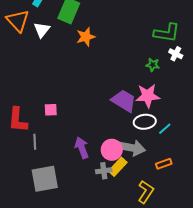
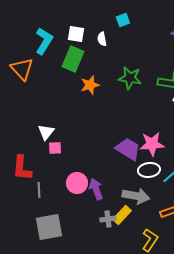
white triangle: (42, 30) -> (46, 132), moved
green star: (153, 65) -> (130, 78), moved, size x1.6
pink square: (51, 110) -> (55, 148), moved
purple arrow: (82, 148) -> (96, 189), moved
pink circle: (112, 150) -> (77, 183), moved

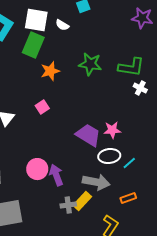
white square: (76, 34) -> (36, 20), size x1.4
white semicircle: (102, 39) -> (62, 25), turned -48
pink star: (152, 144) -> (112, 130), size x0.7
pink square: (55, 148) -> (42, 107), moved, turned -32

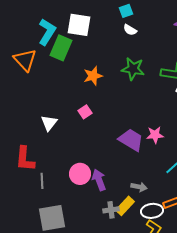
white semicircle: (62, 25) -> (130, 30), moved
green rectangle: (33, 45) -> (61, 48), moved
white ellipse: (109, 156) -> (152, 211), moved
gray arrow: (96, 182) -> (139, 187), size x0.6

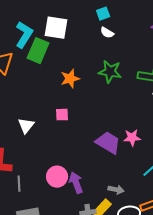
pink square: (85, 112) -> (62, 115), turned 32

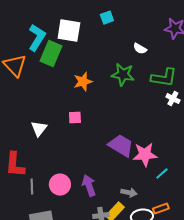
cyan square: (103, 14) -> (107, 18), moved
white semicircle: (107, 33) -> (140, 49), moved
pink star: (132, 138) -> (145, 155), moved, size x1.4
pink circle: (57, 177) -> (60, 185), moved

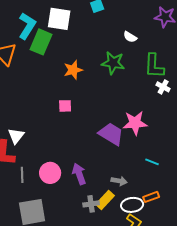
green L-shape: (164, 78) -> (154, 66), turned 84
white triangle: (39, 129) -> (16, 136), moved
pink star: (145, 155) -> (135, 123), moved
cyan line: (162, 174) -> (152, 162), turned 64

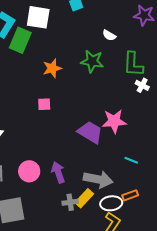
gray arrow: (119, 181) -> (98, 179), size x1.8

